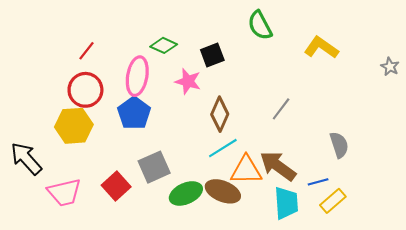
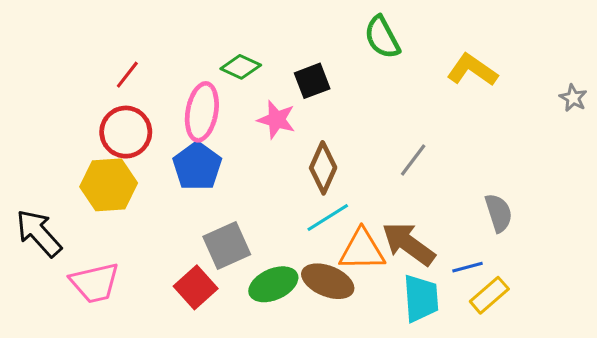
red square: (116, 186) -> (196, 287), moved

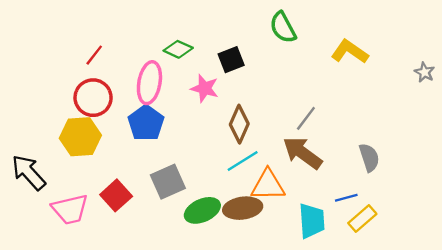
brown arrow: (409, 244) -> (302, 153), moved
brown ellipse: (328, 281) -> (243, 208), turned -30
red square: (196, 287) -> (116, 195), moved

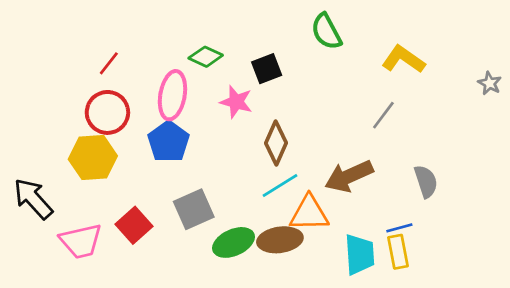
gray line: (306, 118) -> (383, 115), moved
brown arrow: (302, 153) -> (349, 176), turned -60
yellow rectangle: (362, 218) -> (398, 252), moved, turned -60

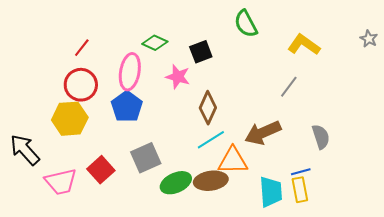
gray star: (490, 83) -> (369, 39), moved

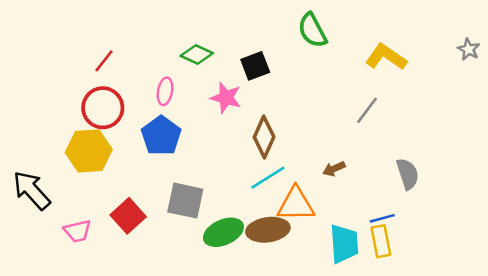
pink ellipse: (130, 72) -> (165, 91), size x0.6
brown arrow: (263, 133) -> (334, 169), size x0.5
gray square: (146, 158) -> (185, 201), turned 36
pink trapezoid: (61, 182) -> (77, 231), size x0.7

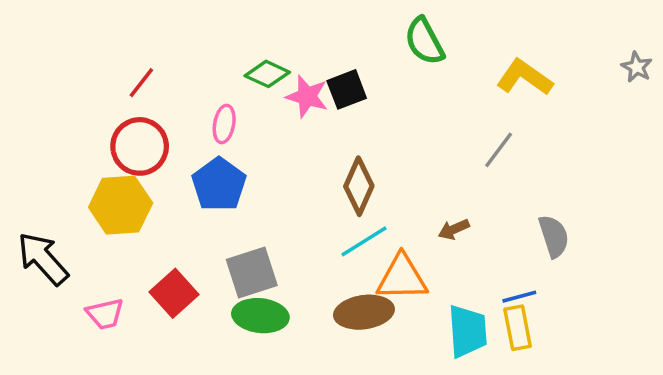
pink star: (226, 98) -> (307, 96), moved
gray square: (185, 201) -> (252, 272), turned -30
green ellipse: (223, 232) -> (260, 316), moved, turned 30

